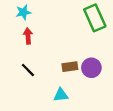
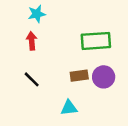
cyan star: (23, 12) -> (37, 14), moved
green rectangle: (95, 18) -> (96, 41), moved, turned -70

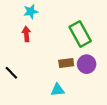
green rectangle: (96, 41) -> (80, 34), turned 65
black line: (32, 79) -> (11, 73), moved

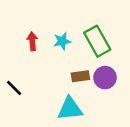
cyan star: (31, 11) -> (62, 41), moved
cyan triangle: (58, 90) -> (70, 109), size x1.5

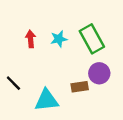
brown rectangle: (80, 76) -> (80, 87), moved
cyan triangle: (70, 109) -> (47, 100), moved

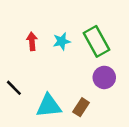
brown rectangle: (80, 87) -> (81, 107), moved, turned -49

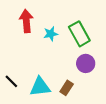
red arrow: (32, 41) -> (26, 21), moved, size x1.5
black line: (14, 88) -> (11, 81), moved

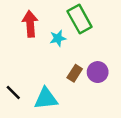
green rectangle: (79, 34) -> (80, 19), moved
brown rectangle: (67, 88) -> (75, 73), moved

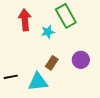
brown rectangle: (75, 73) -> (52, 63), moved
black line: (13, 93) -> (11, 77), turned -56

